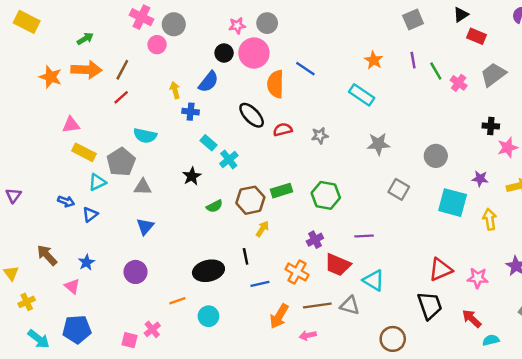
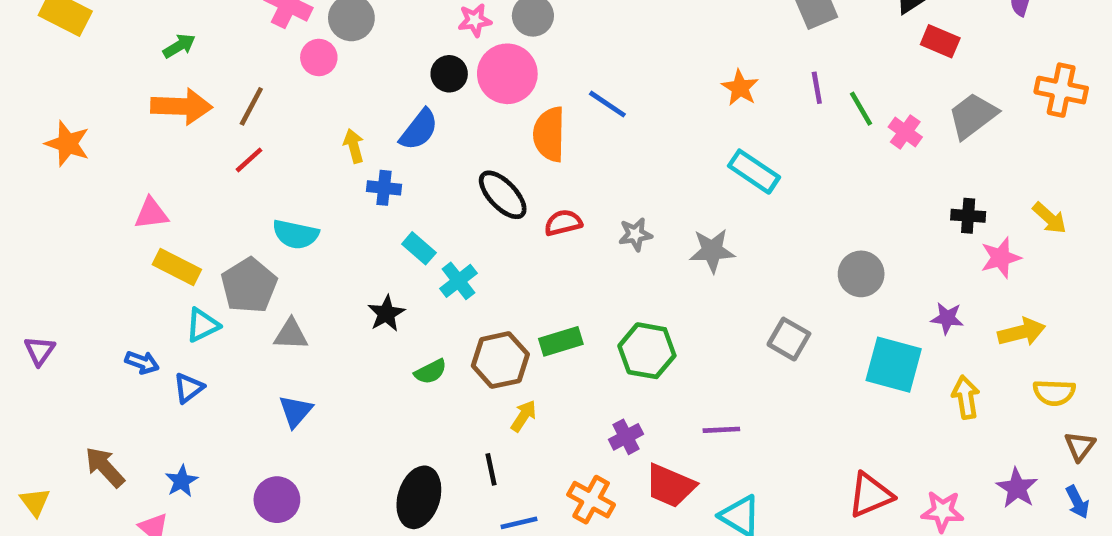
orange star: (51, 77) -> (67, 144), moved
cyan rectangle: (362, 95) -> (754, 172), moved
gray star: (378, 144) -> (712, 251), moved
black ellipse: (208, 271) -> (419, 497), turned -60

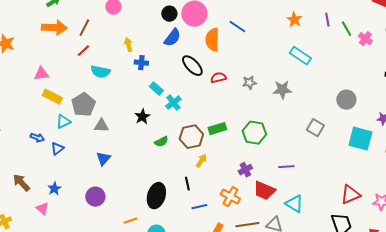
blue semicircle: (419, 130) -> (172, 38), moved
cyan semicircle: (296, 234) -> (100, 72), moved

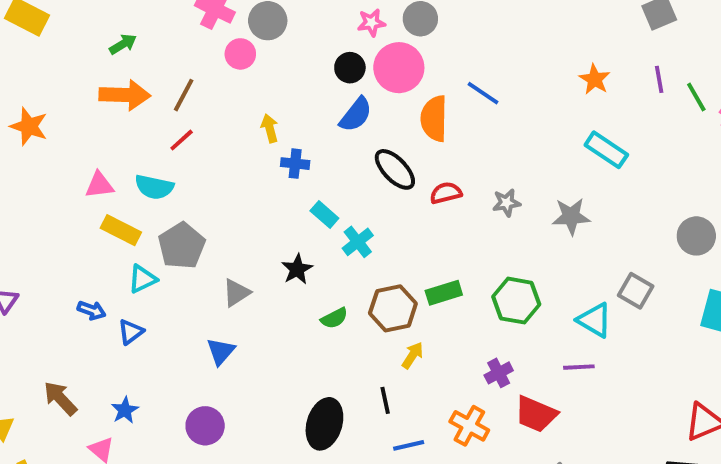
cyan semicircle: (100, 72) -> (154, 187), moved
gray triangle: (101, 126) -> (236, 293), moved, turned -35
cyan triangle: (294, 204) -> (595, 320), moved

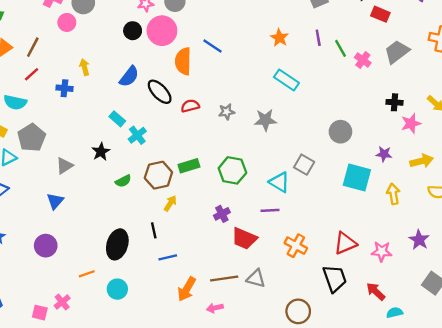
blue semicircle: (356, 115) -> (129, 76), moved
blue cross: (295, 164) -> (64, 88), moved
orange cross: (469, 426) -> (296, 246), moved

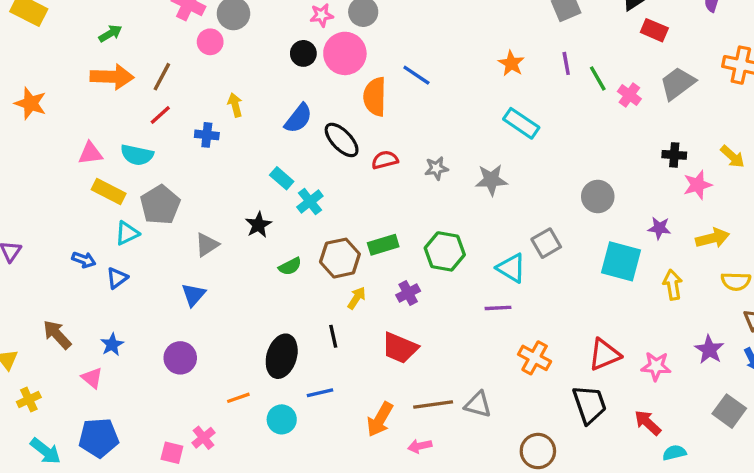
gray square: (304, 165) -> (546, 243), turned 30
purple cross: (222, 214) -> (408, 293), moved
red trapezoid: (244, 239) -> (400, 348), moved
blue line: (168, 257) -> (320, 393), moved

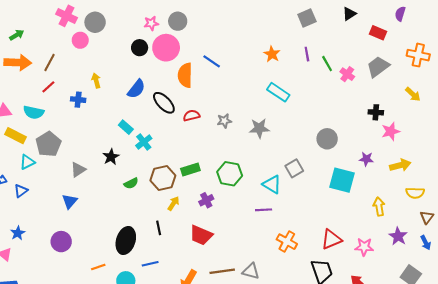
red rectangle: (654, 30) -> (378, 33), moved
yellow arrow: (733, 157) -> (413, 94), moved
yellow arrow: (673, 285) -> (379, 207), moved

